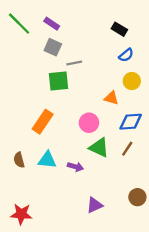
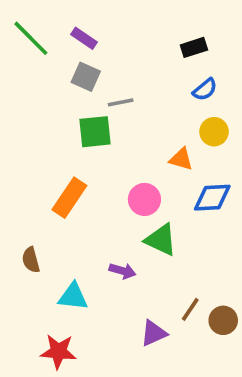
black rectangle: (119, 29) -> (194, 47), turned -49
brown line: (127, 149) -> (190, 309), moved
cyan triangle: (47, 160) -> (73, 297), moved
red star: (21, 214) -> (58, 351), moved

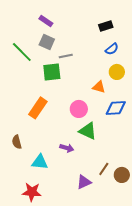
green line: (31, 38) -> (22, 52), moved

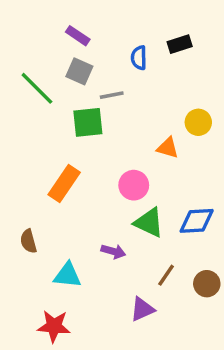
blue semicircle: (112, 49) -> (139, 58), moved, turned 128
blue diamond: (116, 108) -> (197, 221), moved
brown line: (104, 169) -> (166, 275), moved
brown circle: (122, 175) -> (207, 284), moved

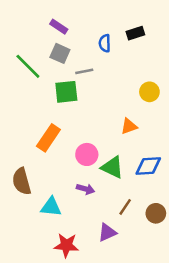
orange triangle: (168, 148) -> (129, 126), moved, turned -36
pink circle: (134, 185) -> (87, 154), moved
brown semicircle: (28, 241) -> (22, 181), size x1.5
red star: (54, 326) -> (66, 245), moved

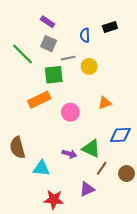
yellow circle: (149, 92) -> (89, 66), moved
orange rectangle: (48, 138) -> (39, 100), moved, turned 30
pink circle: (87, 154) -> (70, 112), moved
green triangle: (112, 167) -> (91, 149), moved

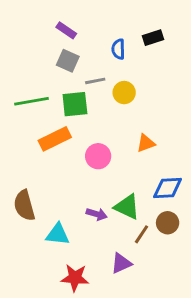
green line: (23, 54) -> (32, 101), moved, turned -55
brown circle: (127, 174) -> (168, 223), moved

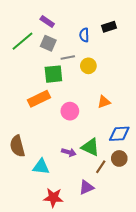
green line: (32, 101) -> (23, 41), moved, turned -30

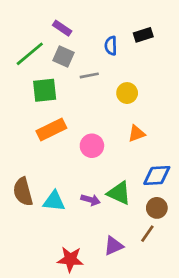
yellow circle: (88, 66) -> (127, 93), moved
green square: (53, 74) -> (45, 90), moved
cyan triangle: (41, 167) -> (54, 201), moved
brown line: (101, 167) -> (147, 234), moved

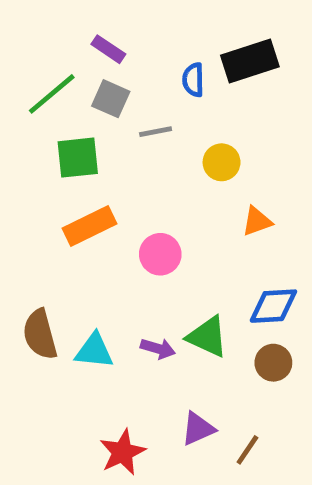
black rectangle: (143, 35) -> (250, 61), size x1.6
orange triangle: (137, 134) -> (257, 221), moved
brown line: (147, 234) -> (247, 450), moved
red star: (70, 259) -> (123, 452), turned -30

